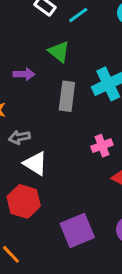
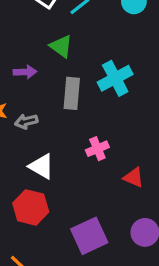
gray arrow: (19, 137) -> (26, 121), moved
pink cross: (102, 146) -> (97, 149), moved

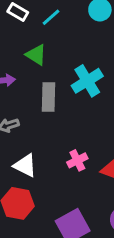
pink cross: (97, 149) -> (77, 160), moved

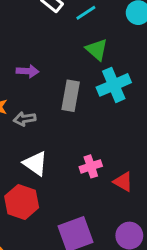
green triangle: (36, 55) -> (97, 50), moved

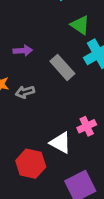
gray rectangle: (71, 96) -> (62, 67), turned -45
white triangle: (35, 163) -> (60, 143), moved

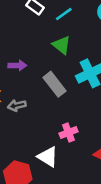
green triangle: (80, 25) -> (61, 45), moved
pink cross: (87, 126) -> (69, 133), moved

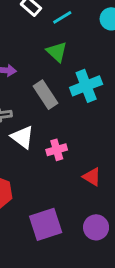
white triangle: (48, 157) -> (22, 137), moved

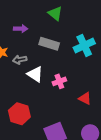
cyan cross: (86, 86) -> (84, 46), moved
gray rectangle: (45, 95) -> (49, 44), turned -36

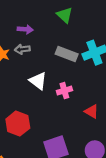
gray rectangle: (49, 44) -> (67, 54), moved
gray arrow: (20, 60) -> (22, 49), moved

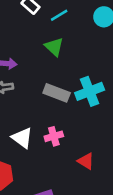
white triangle: (38, 81) -> (22, 138), moved

